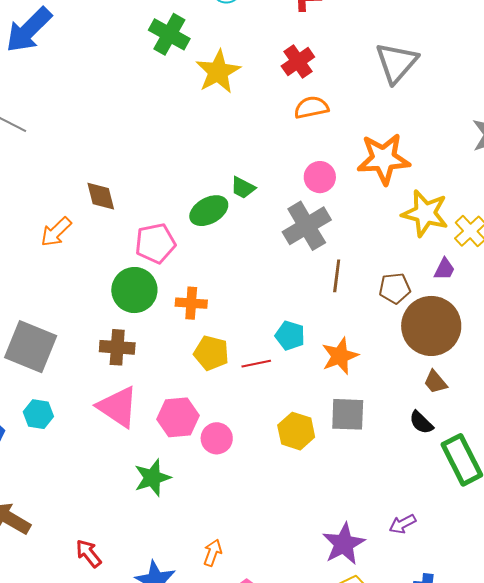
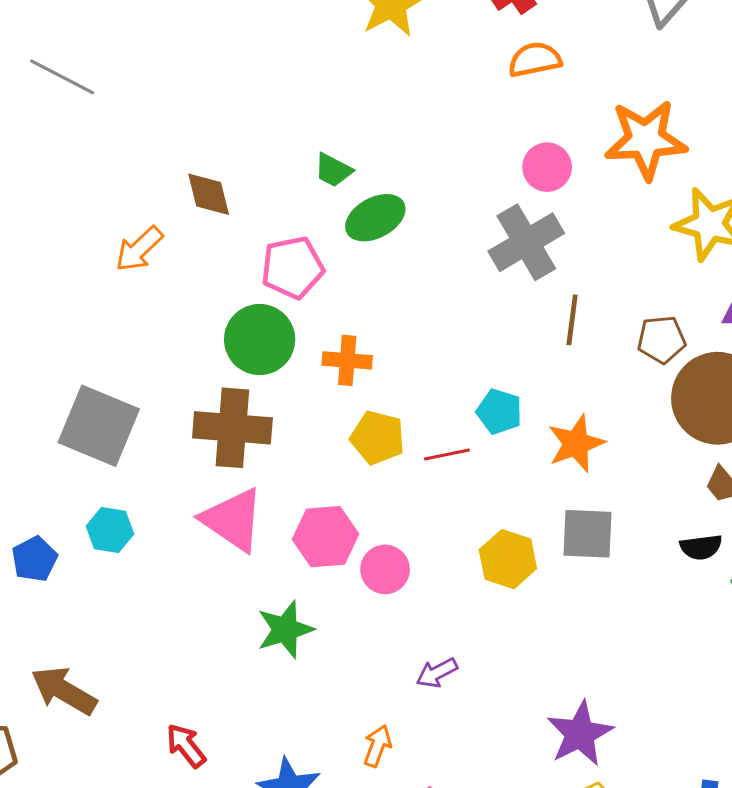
green trapezoid: (243, 188) -> (333, 170), moved
brown cross: (117, 347) -> (232, 428), size x1.4
black semicircle: (421, 422) -> (701, 547), turned -52
purple arrow: (403, 524) -> (437, 673), moved

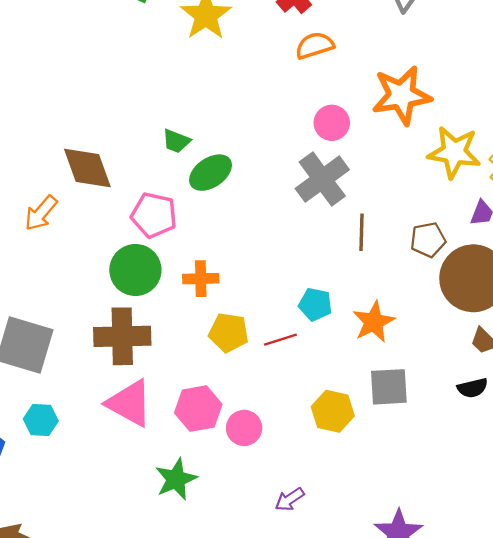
brown diamond: (209, 194) -> (87, 168), size x1.4
pink pentagon: (292, 268) -> (154, 215), turned 30

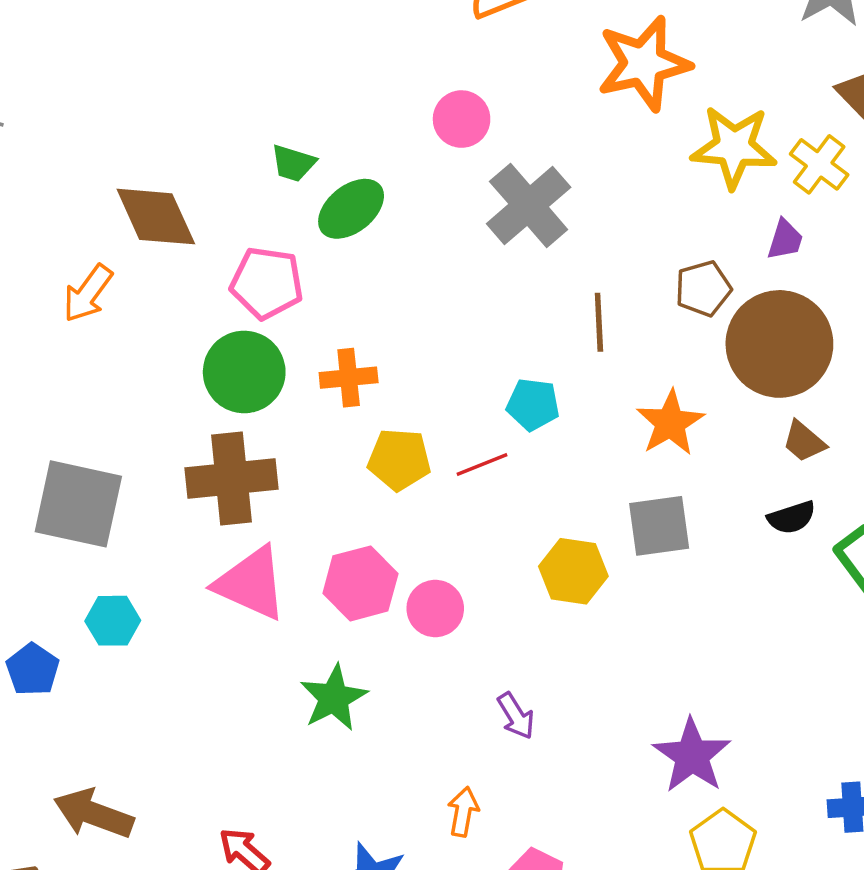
pink circle: (332, 123) -> (462, 119), moved
brown line: (361, 232) -> (599, 322), moved
orange star: (374, 322) -> (670, 423), moved
purple arrow: (290, 499) -> (516, 716), turned -84

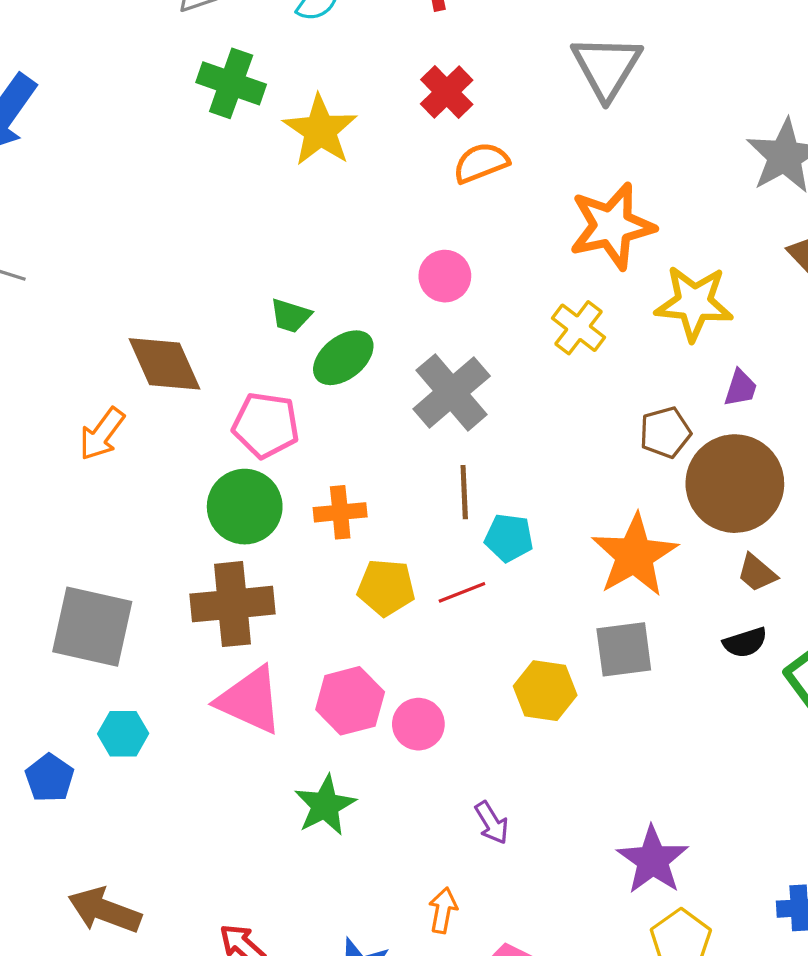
yellow cross: (819, 164) -> (579, 328), moved
gray cross: (529, 205) -> (452, 392), moved
brown line: (599, 322) -> (464, 492), moved
orange star: (670, 423) -> (634, 555), size x1.4

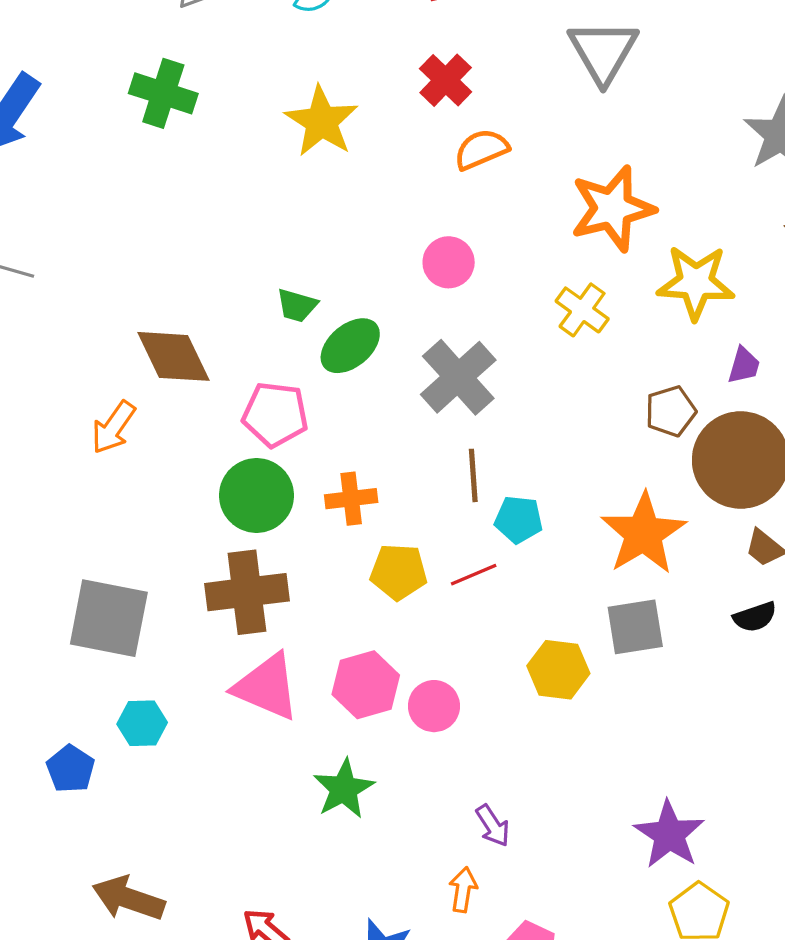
green cross: (231, 83) -> (163, 93), moved
purple arrow: (492, 823) -> (493, 826), moved

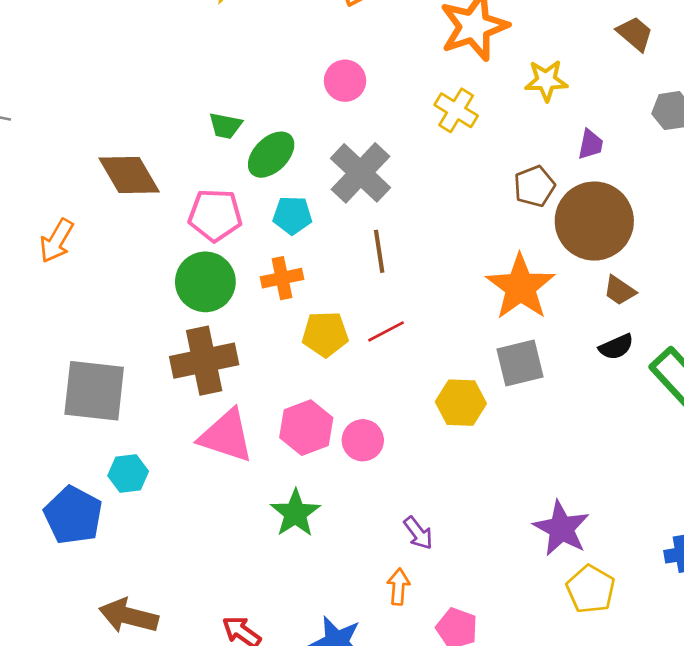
yellow star: (696, 282) -> (546, 81), size x0.7
orange arrow: (113, 427) -> (57, 241), moved
cyan pentagon: (519, 519) -> (292, 215), moved
blue pentagon: (71, 769) -> (73, 515), size x1.5

